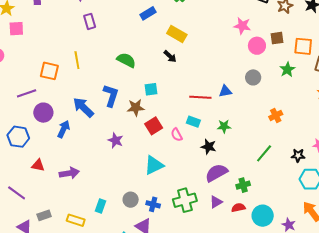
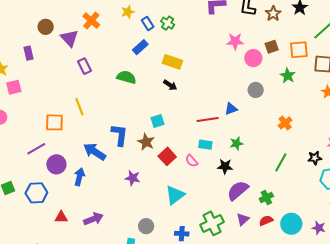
green semicircle: (126, 60) -> (126, 77), moved
brown star: (136, 108) -> (146, 142), turned -30
gray circle: (131, 200) -> (146, 226), moved

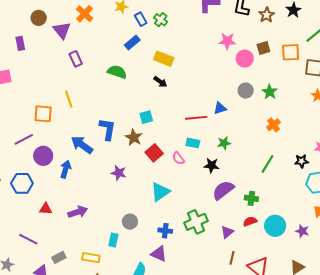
green star: (288, 76) -> (270, 92), moved
green cross: (266, 197) -> (251, 198), turned 32
purple triangle: (243, 219) -> (227, 232), moved

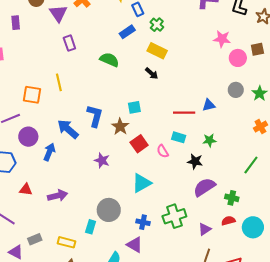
green cross: (161, 20) -> (157, 25), moved
gray circle: (130, 222) -> (109, 210), size x1.5

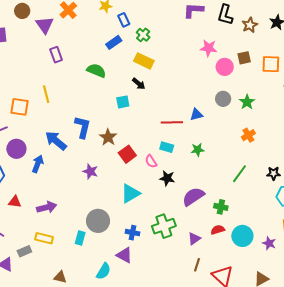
cyan square: (134, 107) -> (123, 102), moved
black star: (195, 161) -> (167, 178), moved
yellow rectangle: (67, 242) -> (44, 238), moved

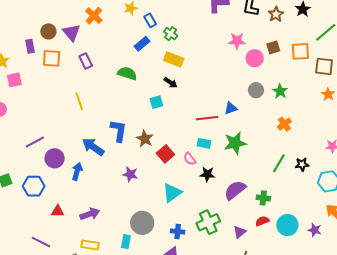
brown circle: (22, 11) -> (48, 31), moved
orange square: (19, 107) -> (52, 58), moved
green star: (198, 150) -> (235, 143), size x1.6
black star: (274, 173) -> (302, 164), moved

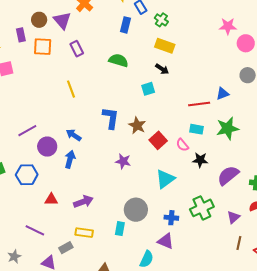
blue rectangle: (142, 44) -> (126, 25), moved, turned -35
blue arrow: (93, 147) -> (74, 135), moved, size x0.7

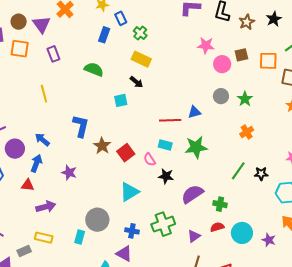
brown star: (137, 125) -> (102, 146), moved
purple star: (123, 161) -> (69, 173), moved
red triangle: (51, 199) -> (28, 185), moved

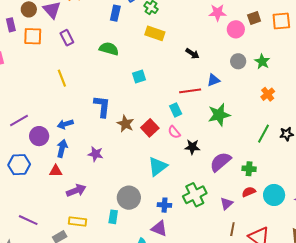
black arrow: (136, 82) -> (192, 54), moved
blue arrow: (42, 140) -> (65, 124), turned -49
cyan rectangle: (165, 145) -> (176, 110), moved, turned 56

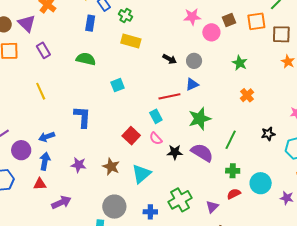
gray circle: (238, 61) -> (194, 61), moved
brown star: (125, 124) -> (111, 167), moved
green line: (264, 134) -> (231, 140), moved
purple semicircle: (220, 162) -> (202, 153), moved, turned 75
cyan circle: (274, 195) -> (261, 183), moved

